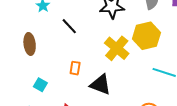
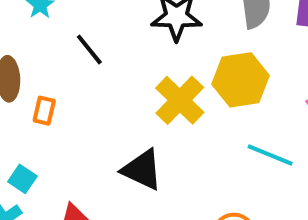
orange rectangle: (75, 68) -> (44, 111), moved
cyan square: (40, 85) -> (22, 179), moved

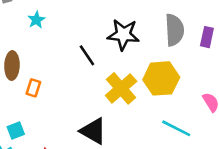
black line: (89, 50) -> (87, 55), moved
cyan square: (22, 179) -> (16, 131), turned 30

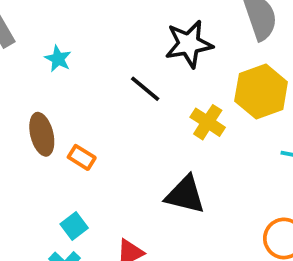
orange rectangle: (33, 88) -> (82, 157), turned -60
yellow cross: (121, 88) -> (208, 122), size x0.7

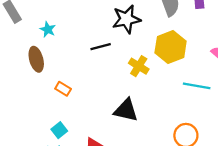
black line: (145, 89) -> (101, 47), turned -54
brown ellipse: (42, 134) -> (36, 59), moved

